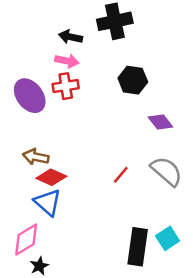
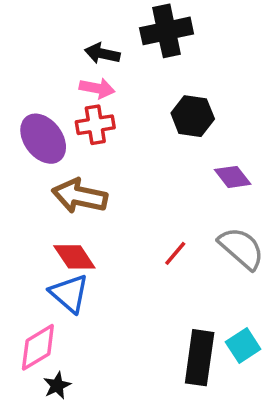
brown arrow: (36, 157) -> (80, 196), moved, size x1.4
red diamond: (51, 177) -> (74, 257), turned 32

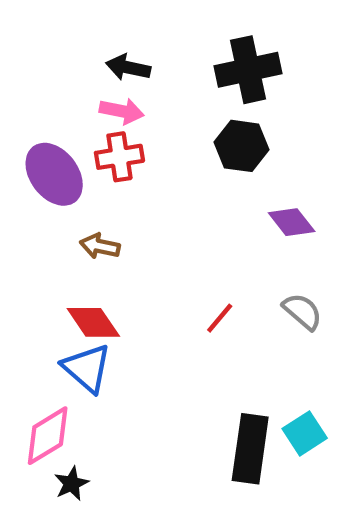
black cross: (167, 31) -> (248, 70), moved
brown arrow: (80, 196) -> (100, 246), size x0.6
gray semicircle: (241, 248) -> (302, 311), size x0.7

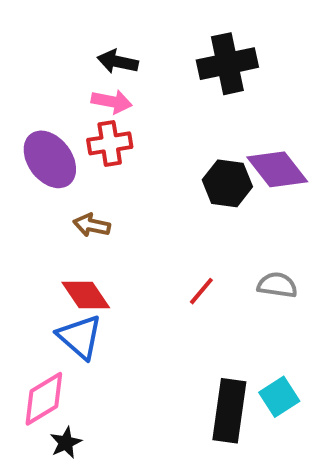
black hexagon: (241, 146) -> (227, 183), moved
purple diamond: (292, 222) -> (277, 169), moved, size x1.4
gray semicircle: (302, 311) -> (277, 285), turned -33

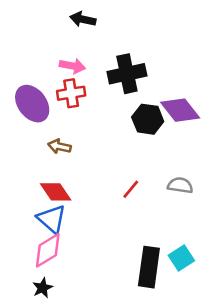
black arrow: (118, 62) -> (83, 19), moved
black cross: (227, 64) -> (127, 74), moved
pink diamond: (44, 399) -> (48, 250), moved

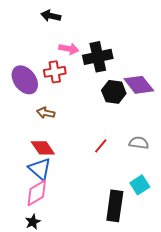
black arrow: (83, 19) -> (51, 16), moved
pink arrow: (72, 66) -> (69, 49), moved
cyan square: (181, 258) -> (140, 185), moved

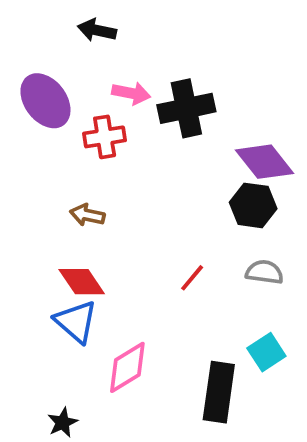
purple ellipse: (25, 80) -> (45, 101), moved
black hexagon: (114, 92) -> (253, 205), moved
pink diamond: (37, 193) -> (127, 367), moved

